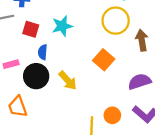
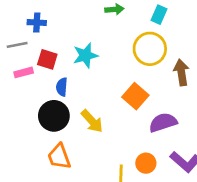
pink rectangle: (11, 64) -> (24, 72), moved
purple semicircle: (140, 82) -> (163, 122), moved
orange trapezoid: (18, 107) -> (59, 157), moved

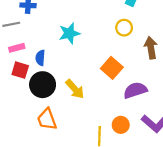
yellow circle: (150, 49) -> (124, 28), size x0.6
red square: (47, 59) -> (20, 70), moved
blue semicircle: (62, 87) -> (40, 58), moved

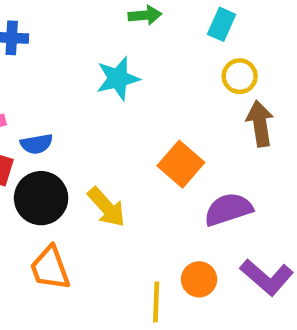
yellow circle: (124, 28) -> (240, 76), moved
cyan star: (69, 33) -> (118, 78), moved
blue semicircle: (40, 58) -> (37, 144), turned -104

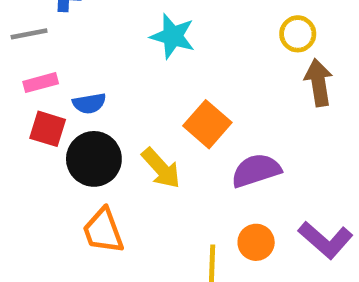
cyan star: (118, 78) -> (173, 36), turned 30
orange square: (181, 164) -> (207, 124), moved
purple semicircle: (228, 209) -> (256, 171), moved

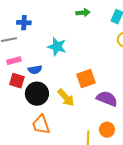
cyan star: (173, 36) -> (57, 47), moved
orange square: (207, 124) -> (86, 79), turned 30
purple semicircle: (256, 171) -> (107, 99), turned 40

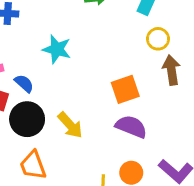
blue semicircle: (35, 70) -> (24, 83), turned -128
orange square: (86, 79) -> (125, 89), moved

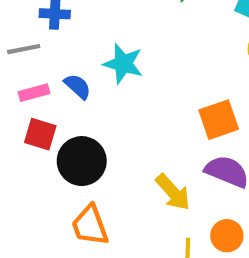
blue semicircle: (24, 83) -> (78, 86), moved
yellow arrow: (70, 125) -> (173, 192), moved

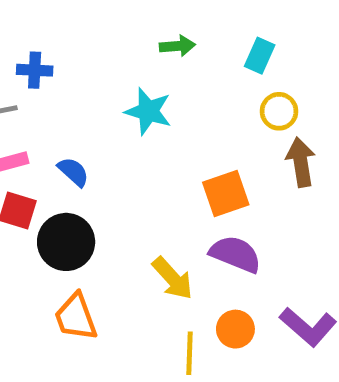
cyan star: (123, 64) -> (148, 111), moved
blue semicircle: (78, 86) -> (73, 172), moved

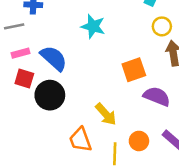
blue semicircle: (73, 172) -> (54, 58), size x1.6
purple semicircle: (235, 254) -> (157, 96), moved
orange trapezoid: (76, 317) -> (80, 140), moved

